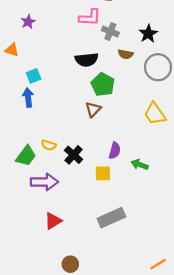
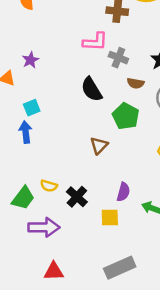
purple star: (28, 22) -> (30, 60), moved
black semicircle: (87, 60) -> (92, 89), turned 65
green pentagon: (103, 85) -> (126, 116), moved
red triangle: (53, 221) -> (54, 271), turned 30

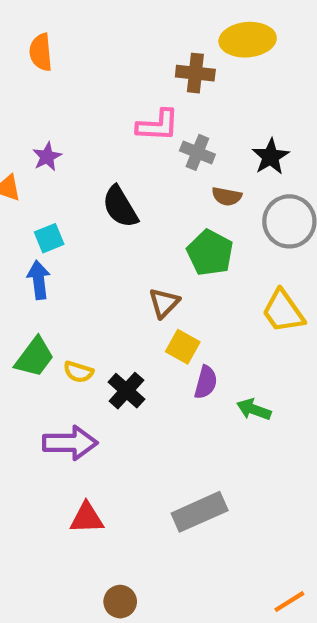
black semicircle: (92, 89) -> (120, 207), moved
green trapezoid: (23, 198) -> (35, 357), moved
yellow square: (110, 218) -> (183, 347), moved, turned 30

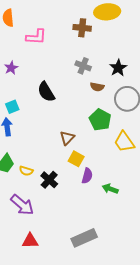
pink L-shape: (158, 125) -> (36, 37), moved
green pentagon: (210, 253) -> (100, 120), moved
purple arrow: (70, 443) -> (22, 205), turned 40

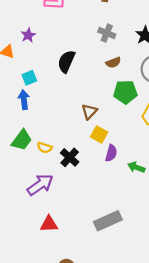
brown semicircle: (97, 87) -> (113, 63), moved, turned -32
black semicircle: (46, 92) -> (66, 61), turned 55
green pentagon: (100, 120) -> (125, 92), turned -30
purple arrow: (22, 205) -> (40, 185), turned -75

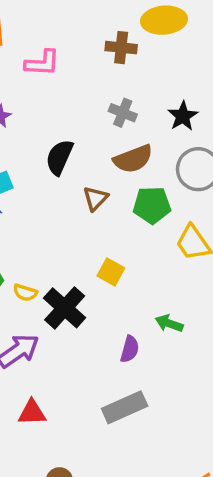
brown semicircle: (113, 63) -> (133, 159), size x1.6
brown triangle: (89, 112) -> (95, 198), moved
purple semicircle: (111, 153) -> (130, 349), moved
black cross: (70, 157) -> (65, 308), size x1.4

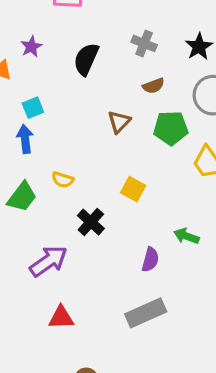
black semicircle: (59, 157) -> (86, 59), moved
brown semicircle: (133, 159) -> (153, 86), size x0.6
yellow semicircle: (25, 293) -> (63, 180), moved
black cross: (65, 308) -> (91, 222), size x0.7

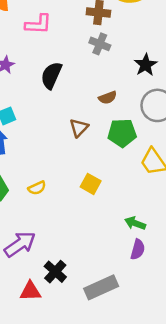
gray cross: (144, 43) -> (100, 44), moved
yellow semicircle: (63, 180) -> (37, 188), moved, turned -42
black cross: (91, 222) -> (55, 272), moved
purple semicircle: (150, 260) -> (138, 249), moved

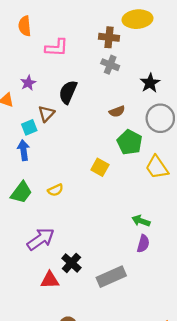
brown triangle: (79, 128) -> (46, 114), moved
green pentagon: (122, 133) -> (130, 142), turned 30
yellow square: (91, 184) -> (100, 167), moved

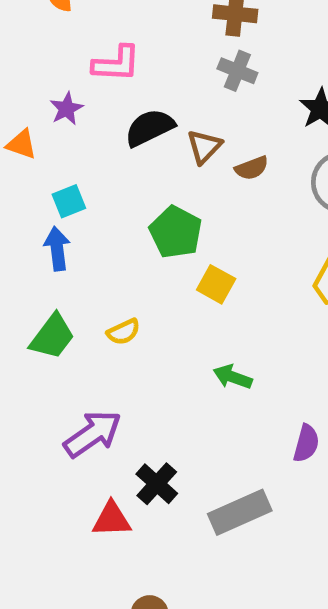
pink L-shape: (57, 48) -> (116, 64), moved
black semicircle: (68, 92) -> (150, 128), turned 40
brown triangle: (46, 114) -> (204, 147), moved
green pentagon: (130, 142) -> (176, 232), moved
green arrow: (141, 221) -> (233, 377), moved

